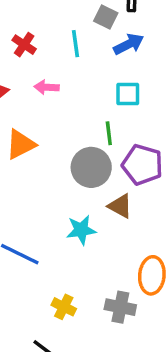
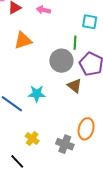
cyan star: (81, 230) -> (37, 94), moved

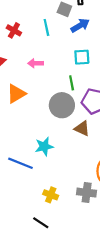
pink arrow: (43, 10) -> (36, 63), moved

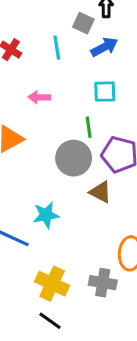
yellow cross: (51, 195) -> (52, 284), size x1.5
black line: (41, 223) -> (50, 321), moved

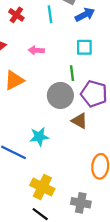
gray cross: (103, 283) -> (81, 203), moved

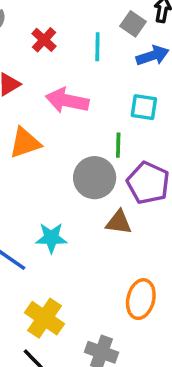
pink arrow: (36, 50) -> (67, 101), size x1.6
brown triangle: (79, 121) -> (119, 222), turned -30

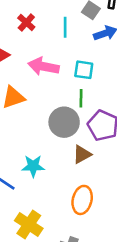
cyan square: (144, 107) -> (84, 70), moved
brown triangle: (119, 222) -> (82, 154), turned -36
orange ellipse: (141, 299) -> (82, 200), moved

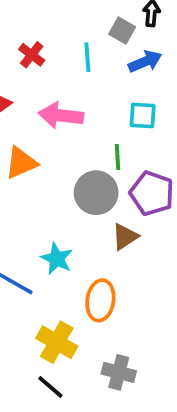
cyan square: (84, 70) -> (143, 115), moved
cyan star: (33, 166) -> (57, 259), turned 30
orange ellipse: (82, 200) -> (100, 300), moved

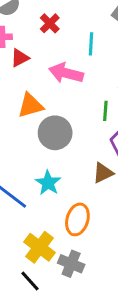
cyan line: (87, 57) -> (91, 44), moved
gray circle: (96, 193) -> (55, 133), moved
gray cross: (119, 372) -> (71, 264), moved

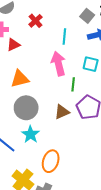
pink arrow: (66, 73) -> (58, 64), moved, turned 60
gray circle: (55, 133) -> (26, 108), moved
brown triangle: (103, 173) -> (62, 112), moved

